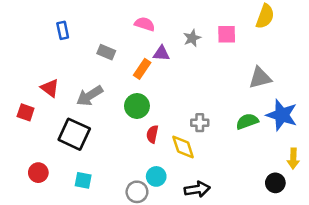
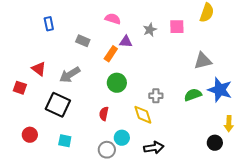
green circle: (137, 106) -> (117, 83), moved
red semicircle: (152, 134) -> (104, 114), moved

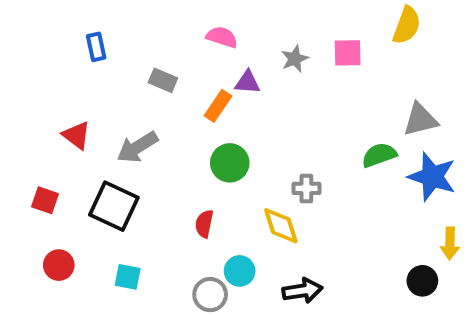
gray triangle: (203, 61) -> (420, 120), moved
red square: (20, 88) -> (45, 200), moved
green semicircle: (193, 95) -> (379, 155), moved

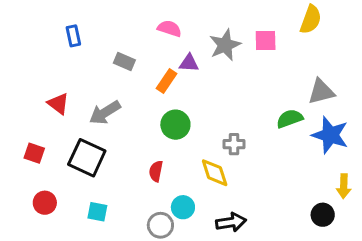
gray star: (295, 59) -> (225, 45), size x1.5

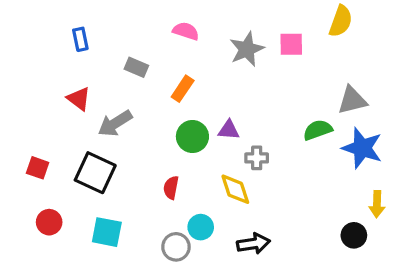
purple triangle: (189, 63) -> (229, 130), moved
red triangle: (58, 104) -> (79, 99), moved
cyan square: (97, 212) -> (107, 232), size x1.4

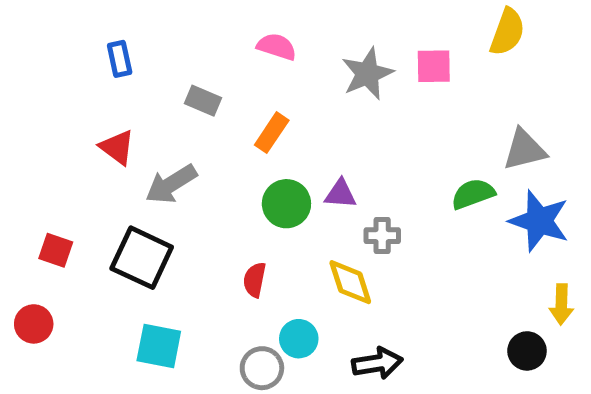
red circle: (49, 222) -> (34, 324), moved

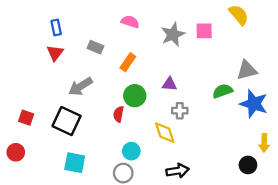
yellow semicircle: (507, 32) -> (239, 15), turned -60
red triangle: (117, 147) -> (55, 53), moved, turned 30
purple triangle: (340, 194) -> (169, 84), moved
red semicircle: (255, 280) -> (119, 114), moved
cyan circle: (299, 339) -> (131, 151), moved

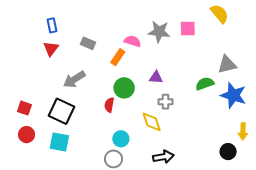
pink semicircle: (130, 22) -> (133, 41), moved
gray star: (173, 34) -> (159, 32), turned 30
red circle: (16, 152) -> (27, 135), moved
cyan square: (75, 163) -> (59, 142), moved

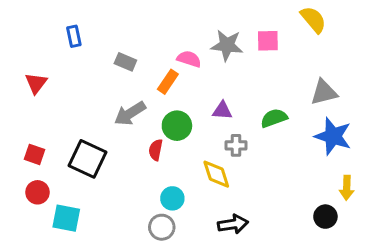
red triangle: (51, 49) -> (36, 83), moved
gray arrow: (74, 79) -> (130, 114), moved
green semicircle: (205, 84) -> (274, 118), moved
cyan square: (59, 142) -> (66, 218), moved

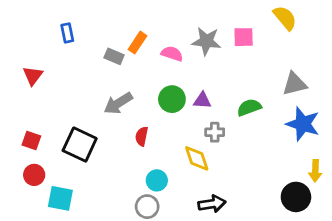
orange rectangle: (168, 82) -> (138, 43), moved
green circle: (177, 126) -> (172, 99), moved
black circle: (325, 217) -> (296, 197), size x1.4

